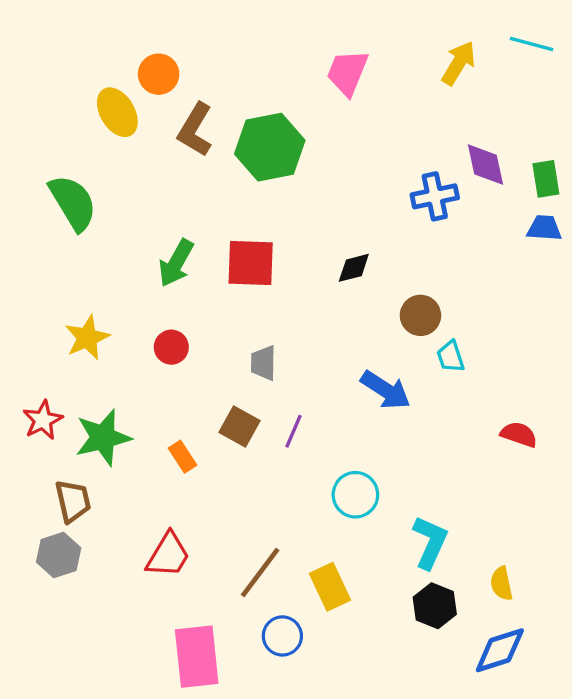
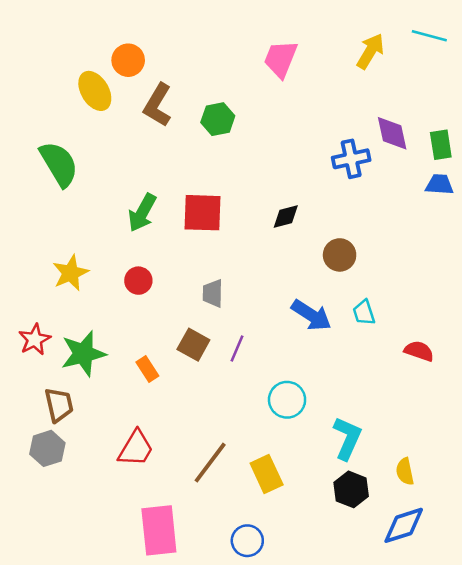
green hexagon: (270, 147) -> (218, 119), size x0.6
cyan trapezoid: (451, 357) -> (364, 313), moved
blue circle: (282, 636) -> (247, 541), moved

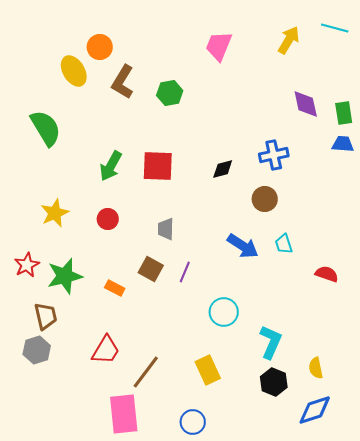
blue cross: (351, 159) -> (274, 155), moved
orange rectangle: (147, 369) -> (115, 288), turned -30
brown line: (210, 463) -> (146, 372), moved

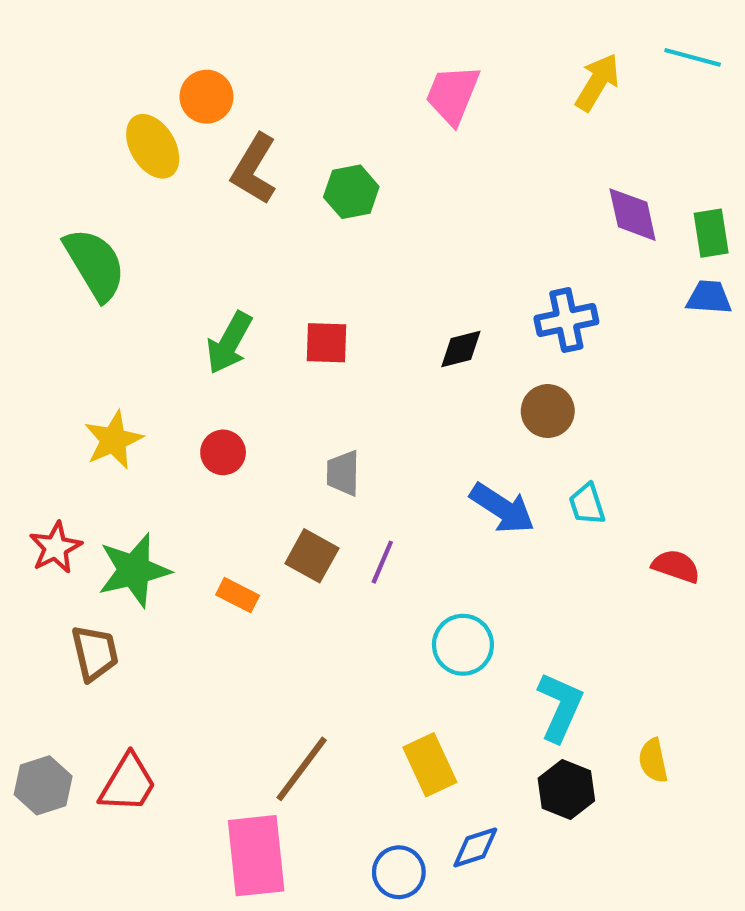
red square: (158, 166) -> (326, 343), size x0.7
gray hexagon: (37, 350) -> (43, 785), moved
red trapezoid: (106, 350) -> (128, 783), moved
blue diamond: (315, 410) -> (475, 847), moved, size x0.7

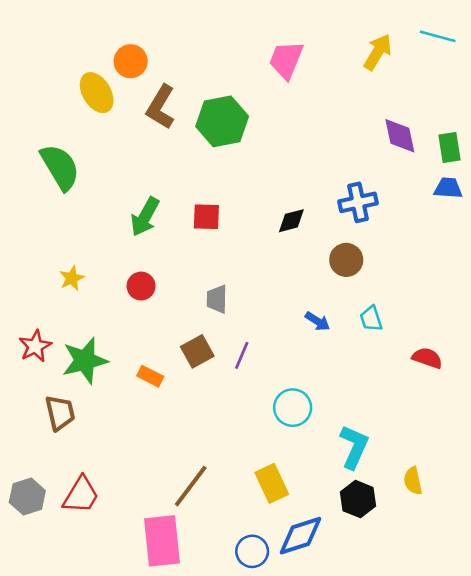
green hexagon: (351, 192) -> (222, 121), size x1.5
yellow star: (113, 440) -> (72, 278), size x0.7
blue arrow: (502, 508) -> (317, 321), size x0.6
brown square: (312, 556) -> (197, 351), turned 32
blue diamond: (475, 847) -> (300, 536), size x1.5

